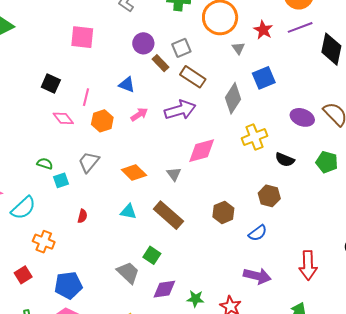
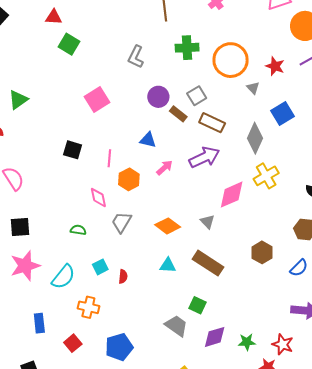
pink square: (82, 37) -> (97, 99), turned -30
pink diamond: (63, 118) -> (98, 197), moved, turned 35
yellow cross: (254, 137) -> (266, 176), moved
cyan square: (61, 180) -> (100, 267), moved

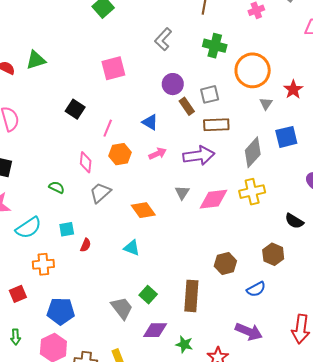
green triangle: (18, 100) -> (36, 60), moved
brown rectangle: (212, 123) -> (216, 125), turned -45
gray triangle: (208, 222) -> (182, 193), moved
brown rectangle: (208, 263) -> (191, 296), moved, turned 44
orange cross: (88, 307) -> (43, 264), turned -35

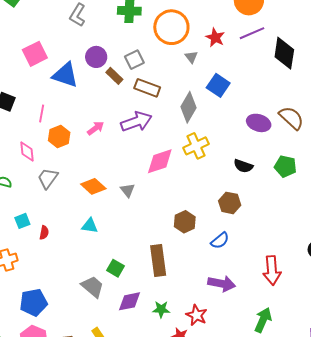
blue triangle: (150, 122) -> (65, 75), moved, size x1.6
brown rectangle: (216, 125) -> (147, 88), turned 35
blue square: (286, 137) -> (218, 85), turned -30
gray triangle: (182, 193) -> (128, 190), moved

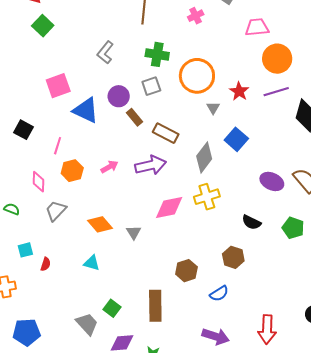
gray square: (134, 60) -> (151, 86), moved

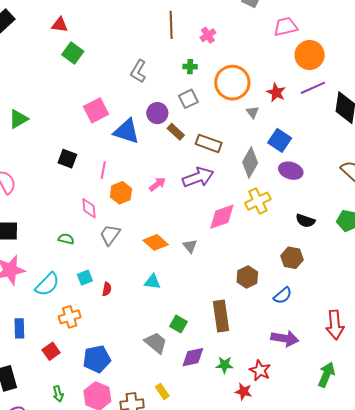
pink cross: (196, 16) -> (208, 35), moved
green cross: (157, 54) -> (190, 67), size x0.6
purple ellipse: (272, 181) -> (291, 171), moved

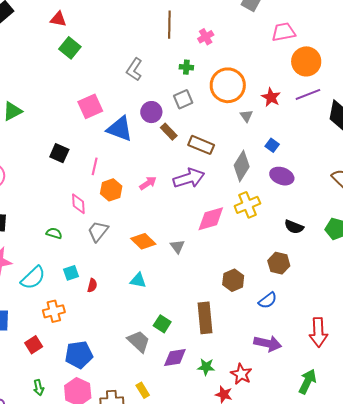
blue square: (280, 140) -> (272, 145), size x0.6

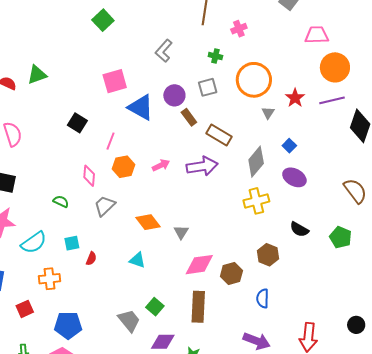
pink diamond: (211, 219) -> (199, 265), moved
brown hexagon: (279, 263) -> (268, 255), moved
blue semicircle: (268, 300) -> (263, 298), turned 120

